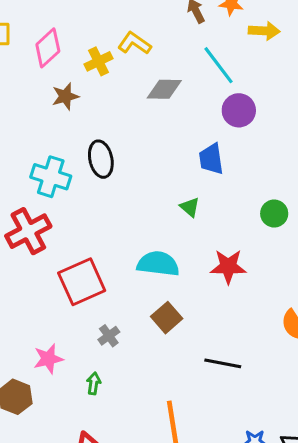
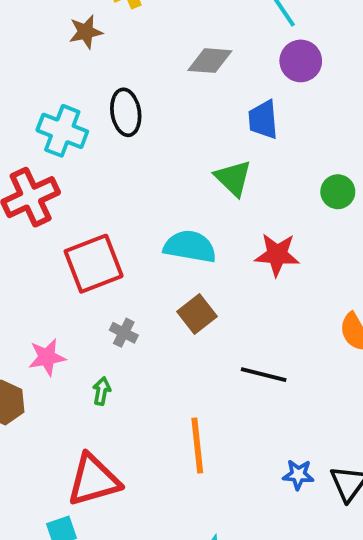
gray diamond: (164, 89) -> (210, 61), moved
green triangle: (190, 207) -> (233, 178), size x1.5
gray cross: (109, 336) -> (124, 333), turned -30

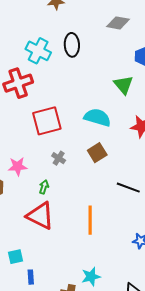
red triangle: (94, 480) -> (40, 216), moved, turned 36

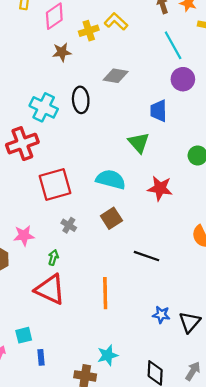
gray diamond: (118, 23) -> (116, 76), moved

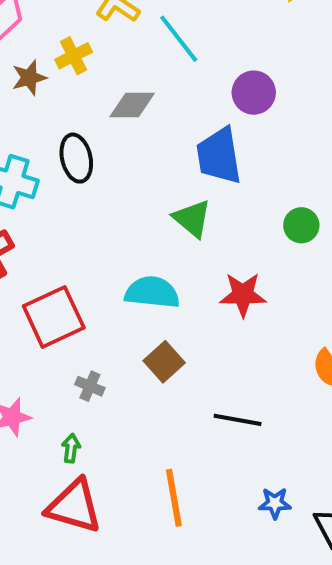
yellow cross: (89, 31) -> (74, 56), moved
cyan line: (173, 45) -> (179, 39), moved
blue trapezoid: (159, 111) -> (219, 156), size x1.4
blue star: (161, 315) -> (275, 503), moved

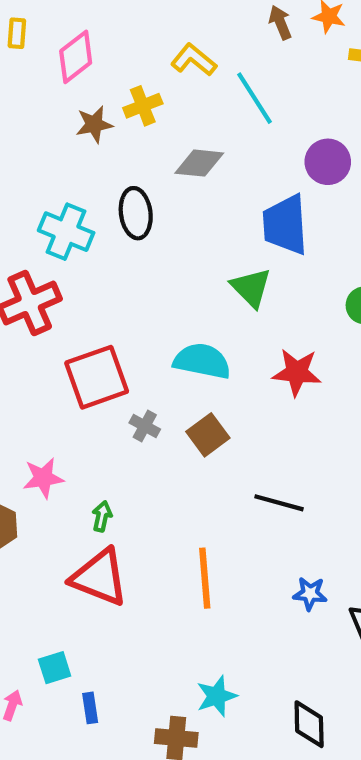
gray cross: (90, 386) -> (145, 426), moved

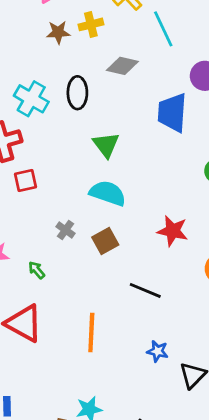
green triangle: (251, 288) -> (106, 145), moved
red star: (297, 372) -> (173, 231), moved
red square: (97, 377) -> (26, 181), moved, size x0.6
green arrow: (102, 516) -> (37, 270), moved, turned -60

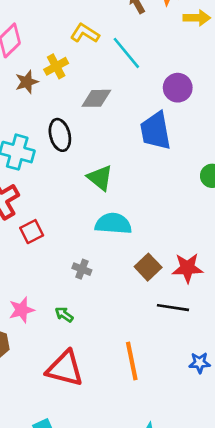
red star: (173, 231) -> (187, 268), moved
brown square: (105, 241) -> (148, 267), moved

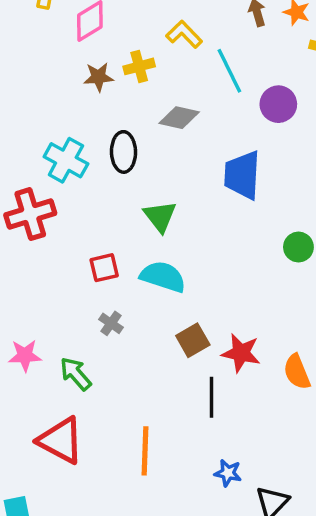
purple circle: (178, 88) -> (278, 104), moved
red square: (32, 232) -> (104, 268), moved
black line: (173, 308) -> (212, 397), turned 68
green arrow: (64, 315) -> (76, 374), size x1.5

